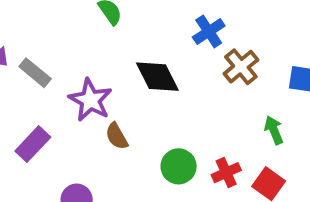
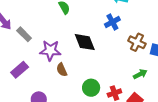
brown cross: (241, 67) -> (137, 42), moved, turned -30
purple star: (90, 100) -> (50, 51), turned -30
green arrow: (274, 130) -> (140, 74), turned 80

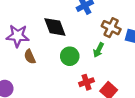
green arrow: (140, 74) -> (98, 50), moved, turned 144
green circle: (91, 88) -> (70, 56), moved

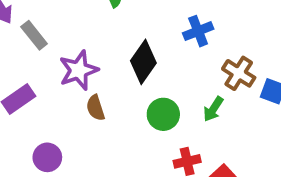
black diamond: (55, 27) -> (143, 62), turned 50
purple star: (18, 36) -> (79, 70), turned -30

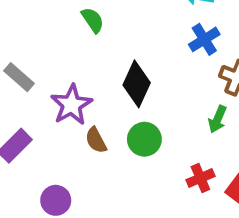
blue cross: (198, 31) -> (204, 39), moved
green circle: (163, 114) -> (144, 139), moved

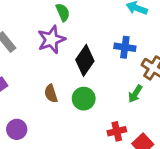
blue cross: (204, 39) -> (125, 47), moved, turned 30
purple star: (71, 105) -> (51, 40), moved

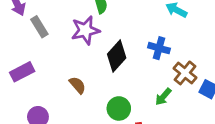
brown semicircle: (51, 94) -> (78, 85), turned 150
green circle: (84, 99) -> (119, 108), moved

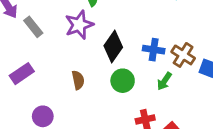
blue cross: (159, 48) -> (154, 50), moved
brown semicircle: (78, 85) -> (78, 80), turned 36
green circle: (119, 108) -> (123, 81), moved

